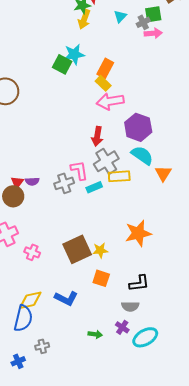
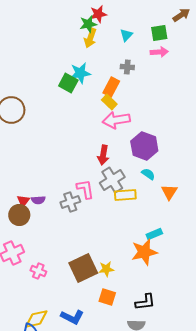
gray cross: (143, 22) -> (127, 67), moved, turned 32
cyan semicircle: (142, 155) -> (148, 174), size x0.6
cyan rectangle: (94, 187) -> (154, 234), moved

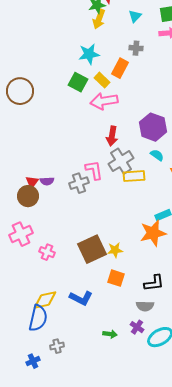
green square: (68, 83) -> (78, 82), moved
yellow rectangle: (109, 102) -> (102, 80), moved
pink arrow: (116, 120) -> (104, 101), moved

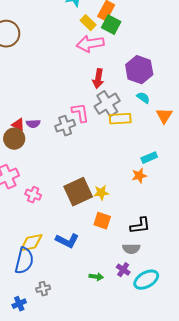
green square: (78, 82) -> (111, 25), moved
red triangle: (32, 182) -> (18, 125), turned -40
orange star: (153, 233) -> (139, 176), size x0.6

